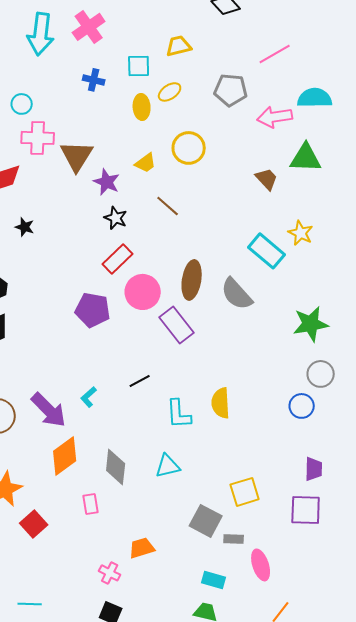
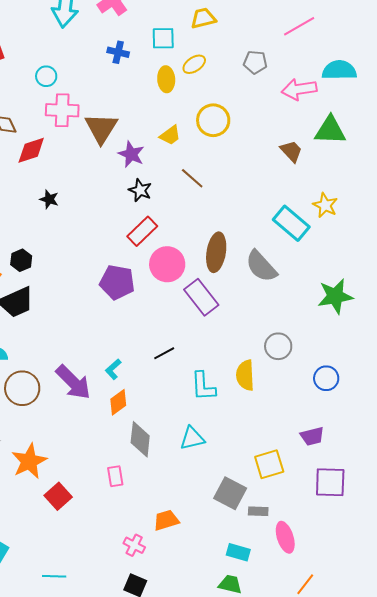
gray pentagon: (231, 90) -> (255, 62), size x0.7
gray circle: (321, 374) -> (278, 346), moved
orange diamond: (65, 456) -> (118, 402), moved, size x0.7
purple trapezoid: (314, 469) -> (312, 436), moved, turned 75

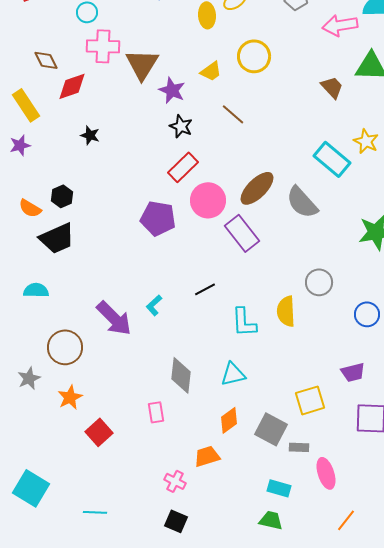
brown ellipse: (216, 252) -> (257, 188), turned 36
brown circle: (22, 388) -> (65, 347), moved
orange diamond: (118, 402) -> (229, 420), moved
orange star: (29, 461) -> (70, 397), size x0.7

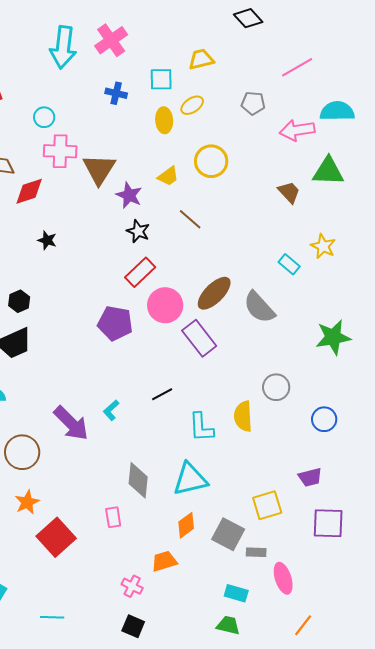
cyan rectangle: (332, 159) -> (289, 264), size x0.6
cyan triangle: (233, 374) -> (190, 479), size x1.4
red square: (99, 432) -> (56, 537), size x1.4

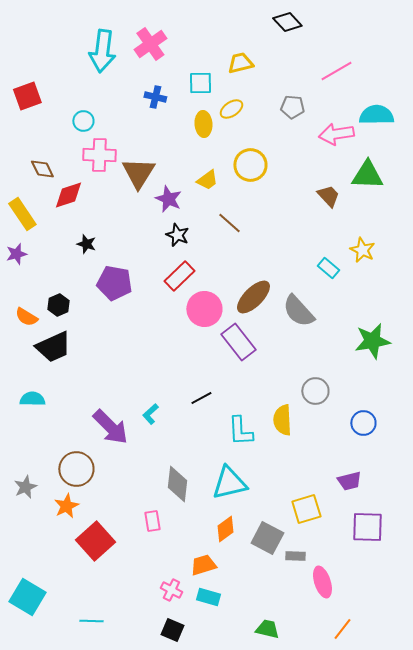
purple pentagon: (115, 323) -> (114, 283), moved
brown circle: (22, 452) -> (76, 469), moved
cyan rectangle: (236, 593) -> (208, 597), moved

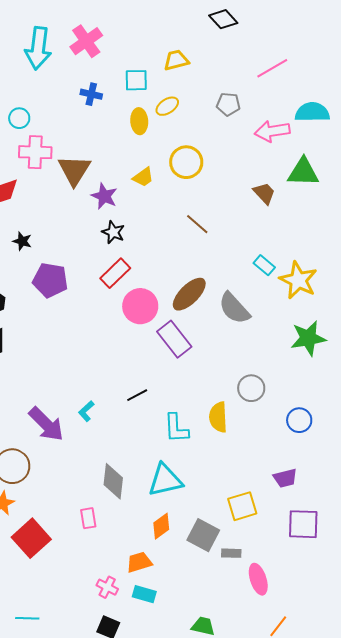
brown line: (229, 223) -> (197, 224), moved
yellow star: (362, 250) -> (298, 280), moved, size x1.5

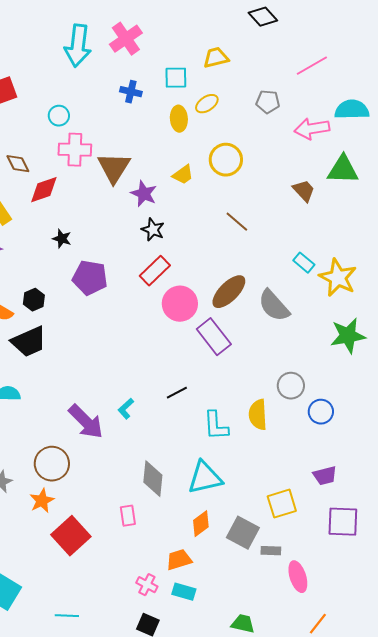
blue circle: (299, 420) -> (321, 412), moved

